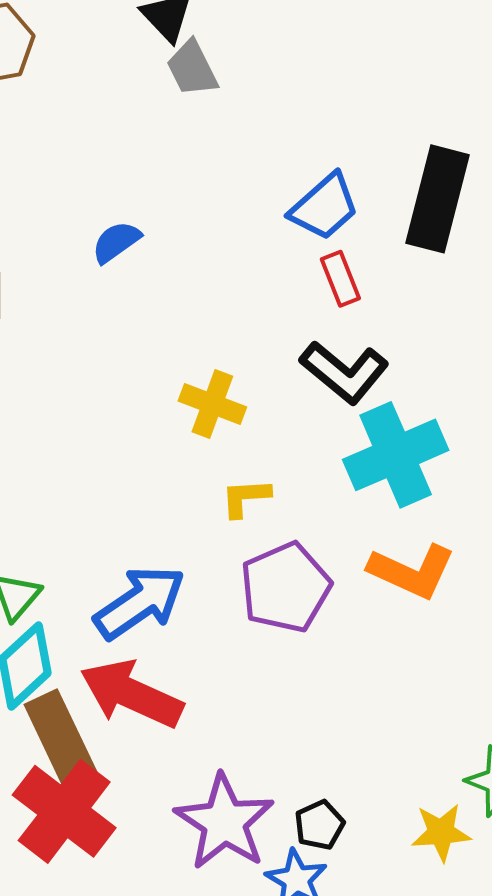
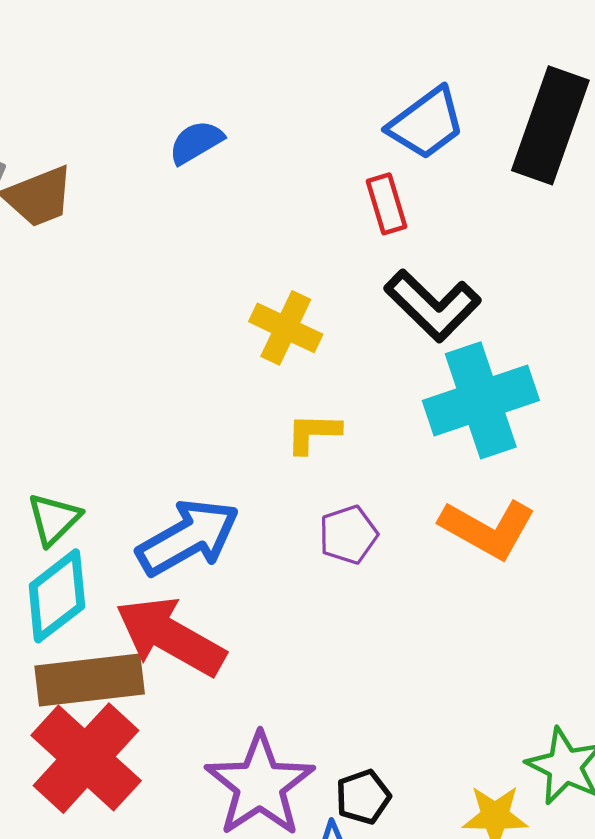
red rectangle: (340, 279) -> (387, 204), moved
purple pentagon: (285, 587) -> (348, 535), size x0.6
brown rectangle: (61, 740) -> (90, 680), turned -76

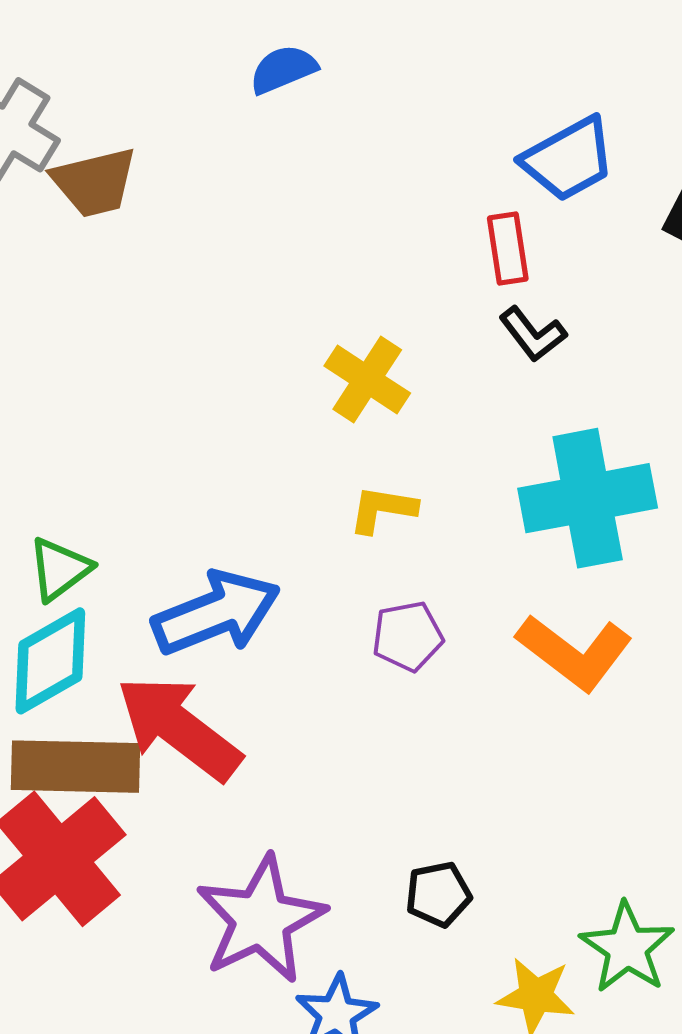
blue semicircle: (196, 142) -> (283, 69), moved
black L-shape: (433, 305) -> (533, 334), moved, size x0.6
black pentagon: (363, 797) -> (438, 894), moved

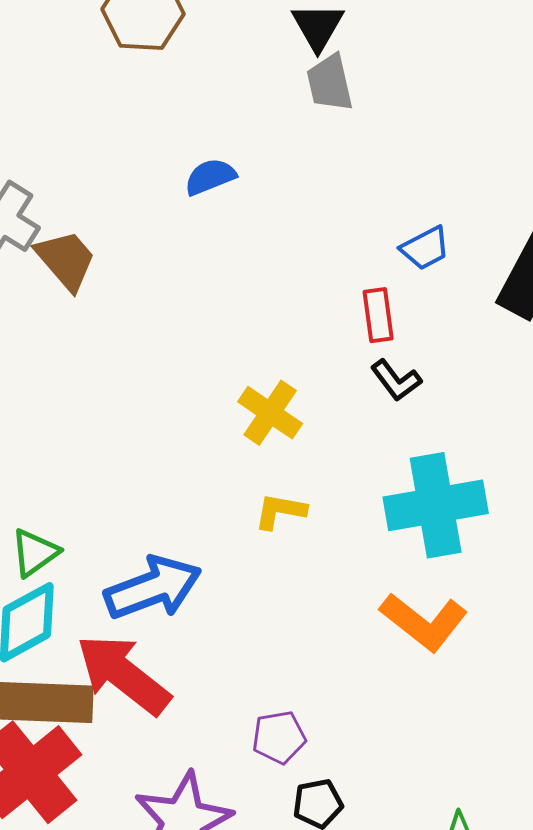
blue trapezoid: (568, 159) -> (425, 248), size x0.7
brown trapezoid: (94, 182) -> (66, 260), turned -118
purple pentagon: (408, 636) -> (279, 737), moved

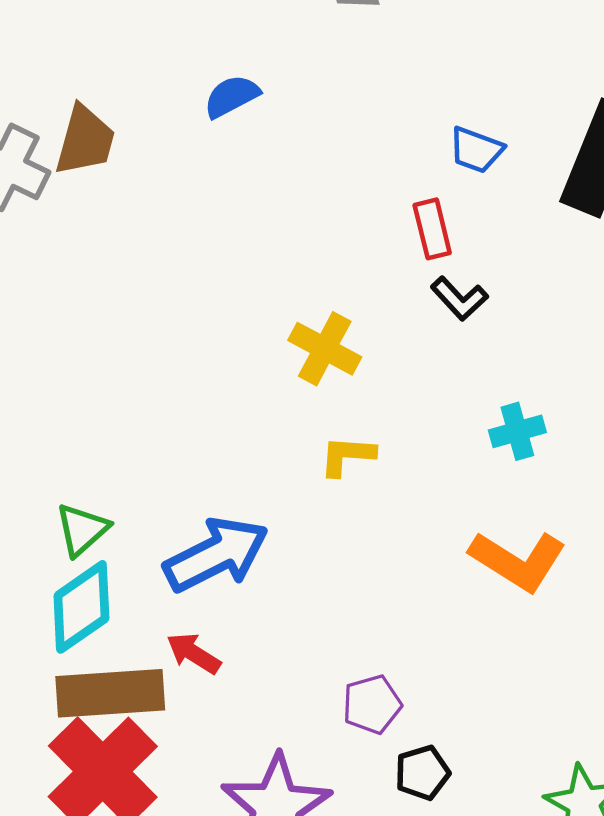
blue trapezoid: (425, 248) -> (476, 150), turned 54
brown trapezoid: (66, 260) -> (85, 140), moved, turned 62
cyan cross: (436, 505) -> (517, 431), size x0.5
red arrow: (123, 674) -> (194, 653), size x0.5

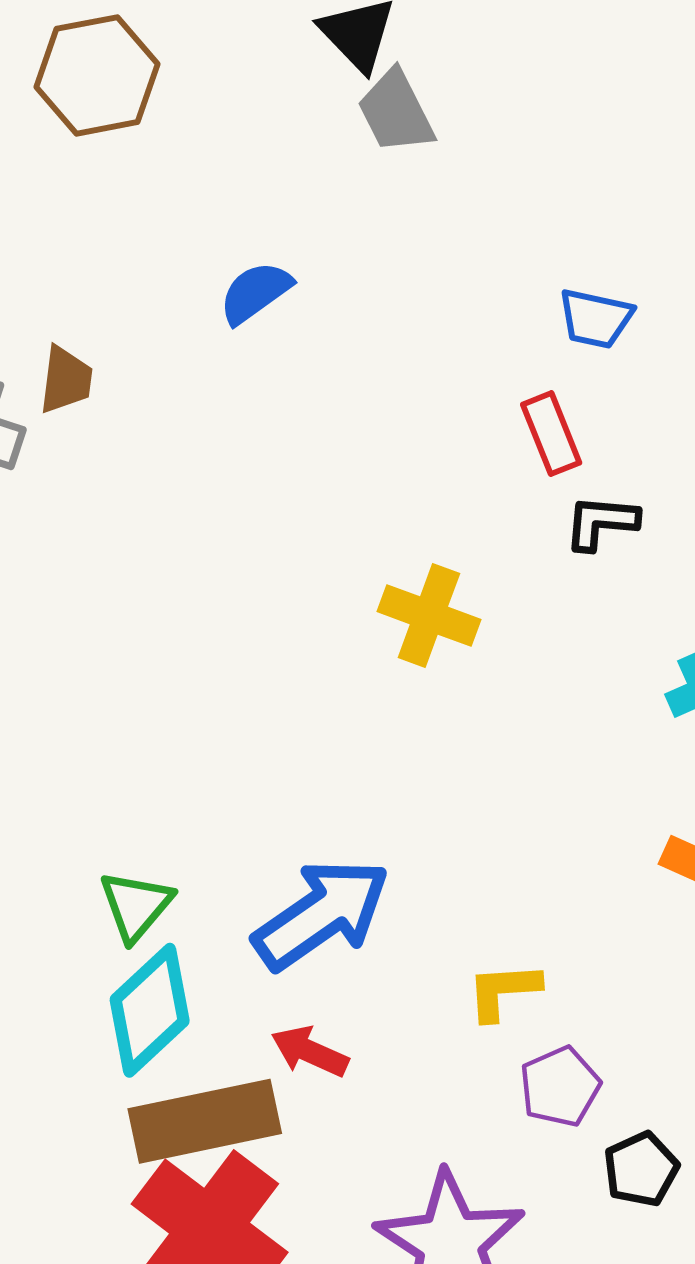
brown trapezoid: (85, 140) -> (66, 380), size x0.7
black L-shape: (459, 299) -> (601, 522), turned 146
yellow L-shape: (347, 456) -> (503, 991), moved

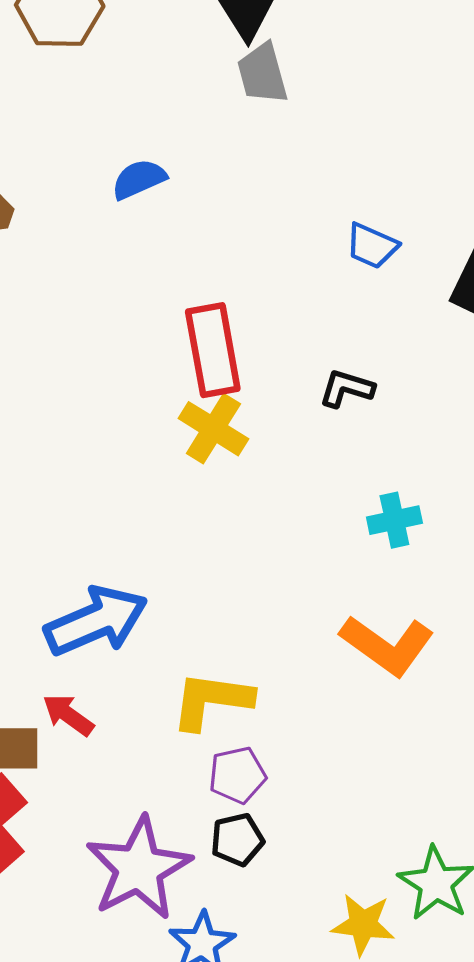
red rectangle: (551, 434) -> (213, 350), moved, size x1.6
yellow L-shape: (503, 991) -> (212, 700), size x1.5
black pentagon: (641, 1169) -> (237, 840), moved

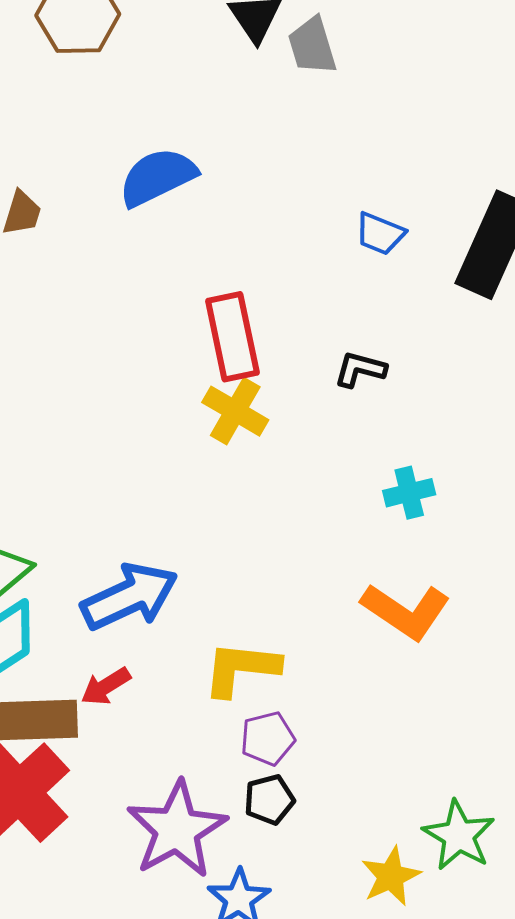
gray trapezoid: (262, 73) -> (312, 46), moved
blue semicircle: (139, 179) -> (158, 177), size x1.5
red arrow: (68, 715) -> (106, 686), turned -66
yellow star: (363, 924) -> (391, 876), turned -30

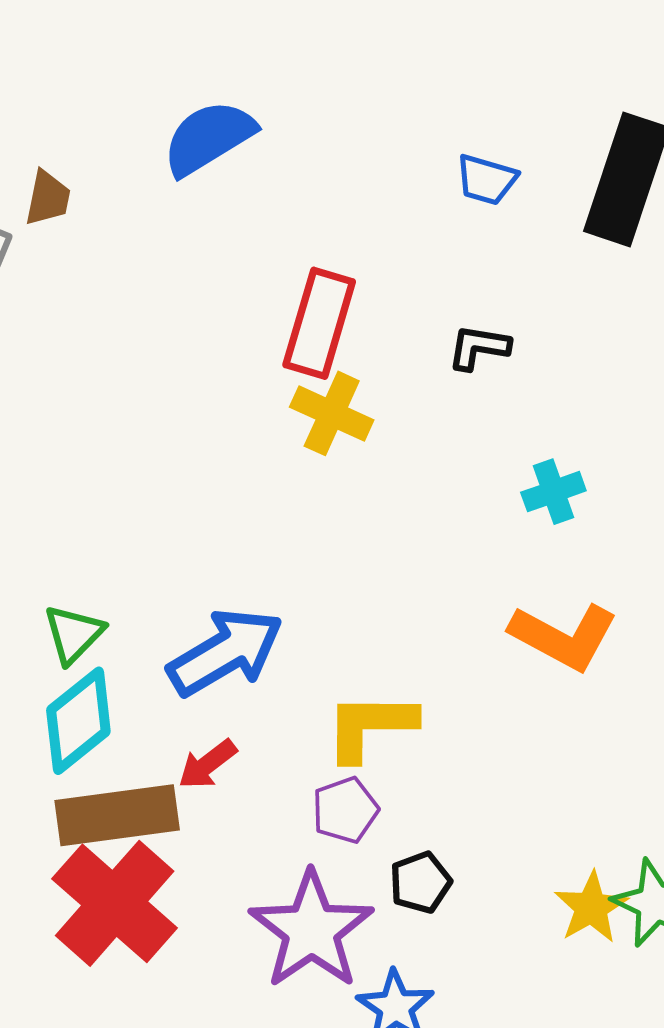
red rectangle: (232, 337) -> (319, 323), turned 34
purple pentagon: (268, 738) -> (345, 810), moved
yellow star: (391, 876) -> (591, 907), moved

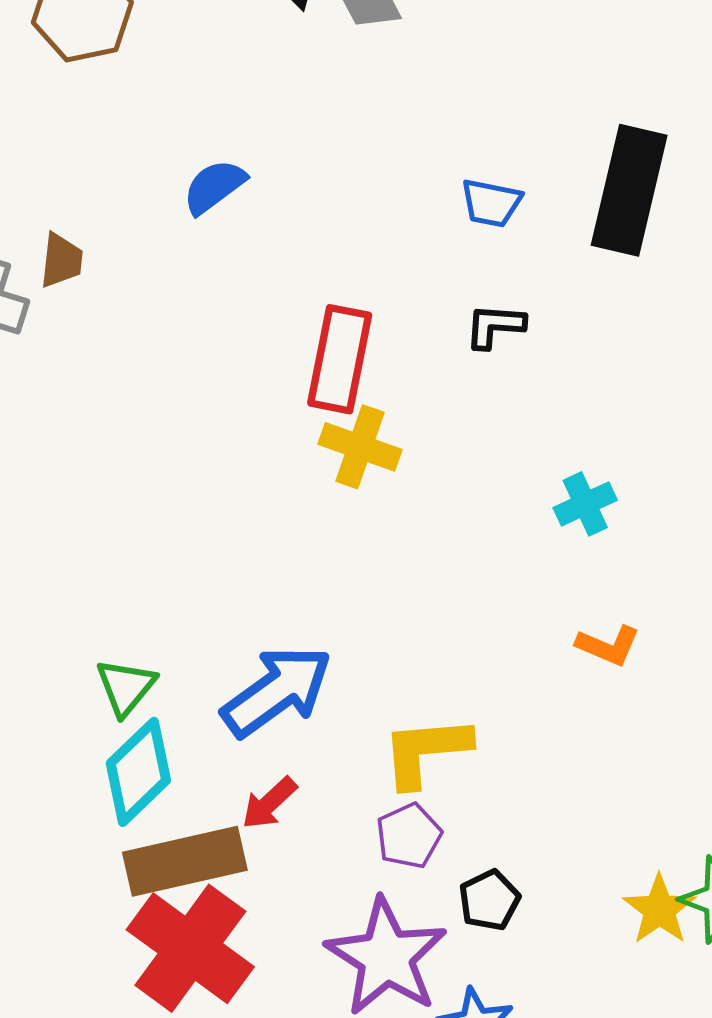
blue semicircle: (209, 138) -> (214, 187), size x0.7
black L-shape: (479, 347) -> (495, 326), moved
orange L-shape: (564, 636) -> (608, 645), size x0.6

